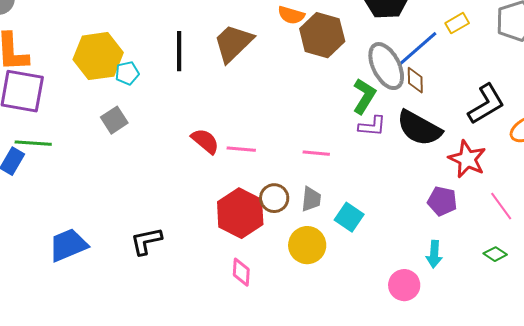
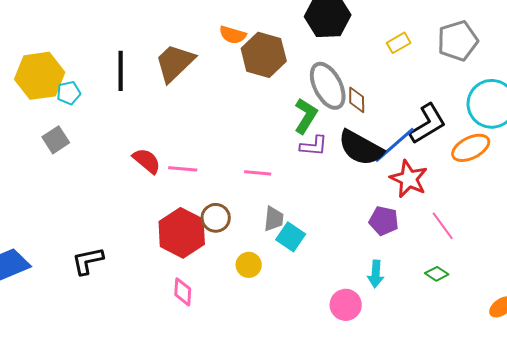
blue line: (417, 49) -> (395, 145), moved
gray trapezoid: (311, 199) -> (274, 219), moved
yellow circle: (307, 245) -> (249, 265), size x0.7

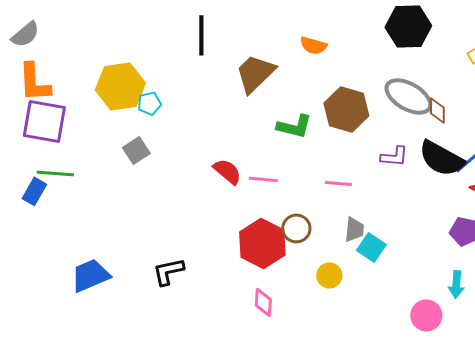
brown hexagon: (264, 55) -> (346, 109), moved
black line: (121, 71) -> (201, 35), moved
gray ellipse: (328, 86) -> (408, 96), turned -33
green L-shape: (306, 116) -> (294, 126), moved, turned 72

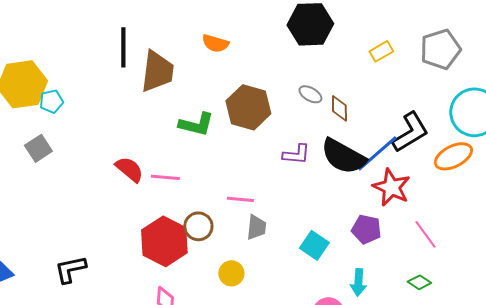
black line: (201, 35) -> (123, 47), moved
brown trapezoid: (255, 73) -> (157, 71), turned 141
gray ellipse: (408, 96) -> (310, 94), size x0.5
pink line: (338, 183) -> (240, 199), moved
cyan square: (371, 247) -> (314, 245), moved

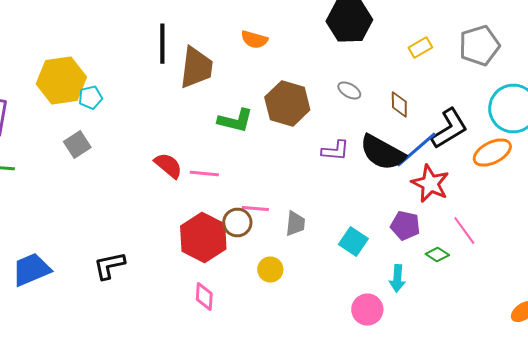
brown diamond: (339, 108) -> (399, 104), moved
pink line: (240, 199) -> (255, 208), moved
green diamond: (419, 282) -> (437, 254), moved

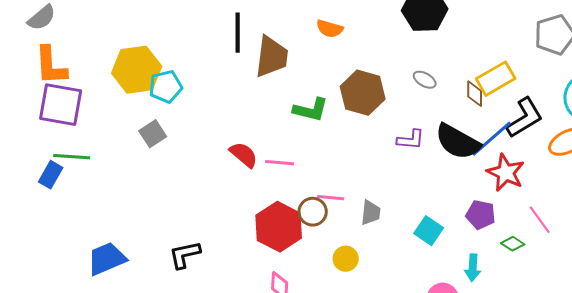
yellow rectangle: (420, 48) -> (496, 79), moved, size x1.6
cyan pentagon: (90, 98) -> (166, 87), size x1.4

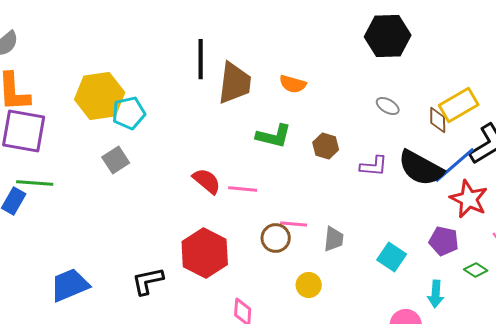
orange semicircle: (330, 29) -> (293, 84), moved
brown hexagon: (363, 93) -> (326, 146), moved, size x0.6
red hexagon: (279, 227) -> (205, 253), moved

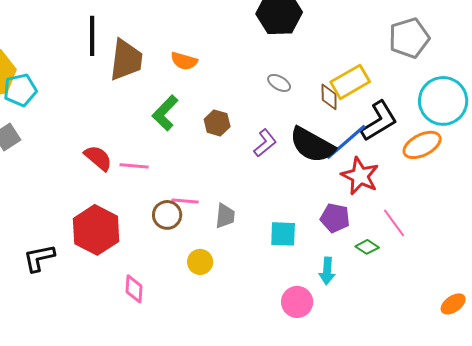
green L-shape: (274, 136) -> (165, 113), turned 120
purple L-shape: (374, 166) -> (265, 143), turned -44
cyan square: (392, 257) -> (283, 234), turned -32

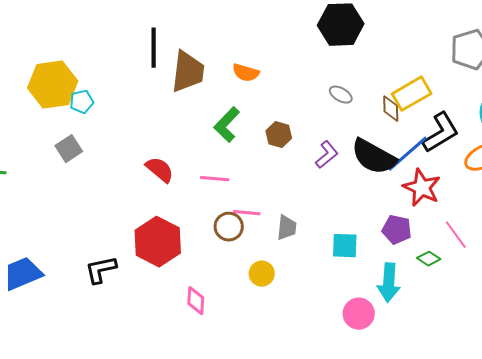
cyan pentagon: (20, 90) -> (82, 102), size x0.7
pink line: (134, 166) -> (215, 179), moved
cyan arrow: (327, 271) -> (389, 283), size x1.4

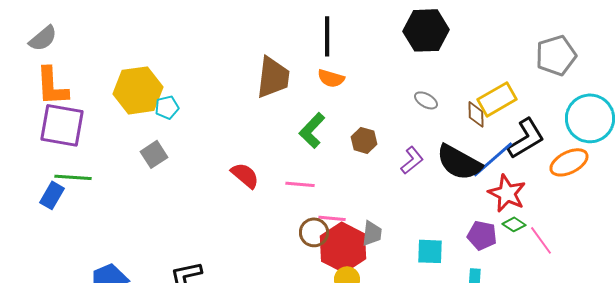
black line: (154, 48) -> (327, 36), moved
red hexagon: (158, 242) -> (343, 247), moved
green diamond: (429, 259) -> (514, 224), moved

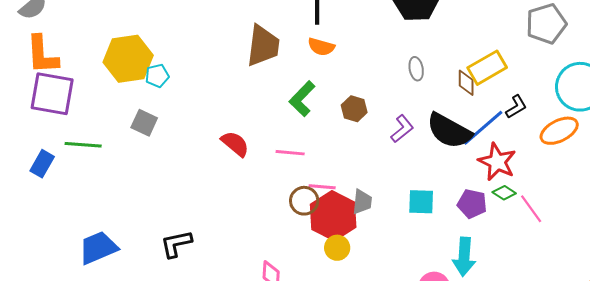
gray ellipse: (426, 100) -> (416, 69), turned 50
black L-shape: (526, 138) -> (516, 107), size x0.6
gray square: (154, 154) -> (144, 123), turned -32
green line: (73, 177) -> (83, 145), moved
cyan square: (430, 251) -> (421, 202), moved

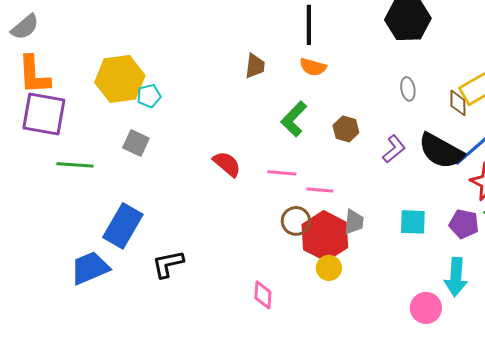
brown trapezoid: (263, 46) -> (255, 66), size x0.6
blue rectangle: (42, 164) -> (123, 226), moved, size x1.6
pink line: (322, 187) -> (320, 190), moved

